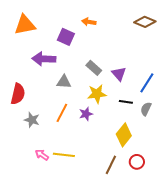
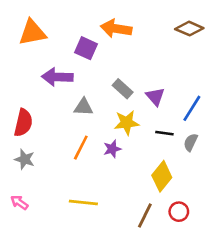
orange arrow: (89, 22) -> (116, 29), size x1.6
gray star: (32, 120) -> (25, 159), moved
pink arrow: (42, 155) -> (19, 202), moved

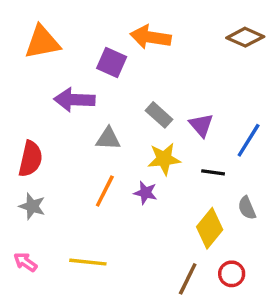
gray semicircle: (191, 142) -> (247, 208), moved, turned -48
purple star: (112, 149) -> (145, 193), turned 30
yellow line: (83, 202) -> (88, 262), moved

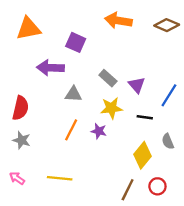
orange arrow: (150, 37) -> (118, 21), moved

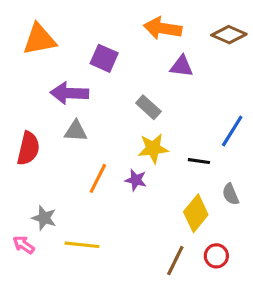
purple triangle: (137, 85) -> (182, 66), moved, turned -42
gray triangle: (73, 94) -> (76, 131), moved
gray star: (22, 140) -> (44, 218), moved

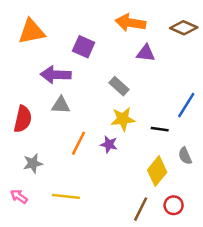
gray star: (44, 218) -> (33, 163), moved, turned -30

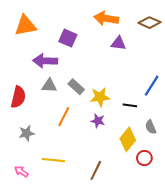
gray rectangle: (119, 86) -> (76, 87), moved
purple star: (109, 144) -> (98, 121), moved
pink arrow: (19, 196) -> (21, 171), moved
red circle: (174, 205) -> (144, 158), moved
brown line: (141, 209) -> (96, 170), moved

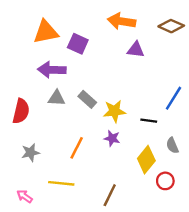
orange triangle: (25, 26) -> (46, 32), moved
orange line: (64, 117) -> (77, 148), moved

